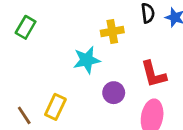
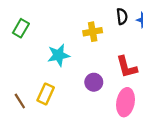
cyan star: (87, 60) -> (59, 55), moved

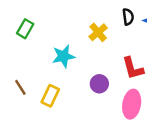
yellow cross: (93, 32) -> (98, 32), turned -30
brown line: (20, 101) -> (20, 87), moved

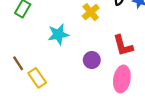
yellow rectangle: (50, 96) -> (37, 78), moved, turned -60

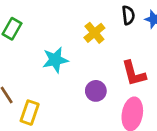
yellow rectangle: (37, 78) -> (30, 113), turned 54

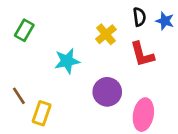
red L-shape: (134, 73) -> (142, 54), moved
purple circle: (96, 91) -> (107, 92), size x1.4

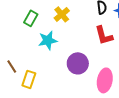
green rectangle: (24, 30) -> (31, 18), moved
yellow cross: (106, 34) -> (62, 14), moved

